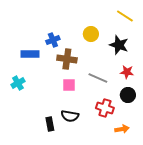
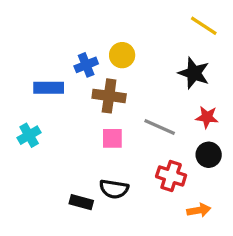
yellow circle: (91, 34) -> (122, 55), moved
black rectangle: (50, 124) -> (81, 202), turned -64

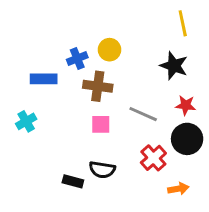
yellow line: (204, 26) -> (183, 23), turned 45
black circle: (209, 155) -> (187, 139), size x1.4
red cross: (171, 176) -> (153, 158), turned 30

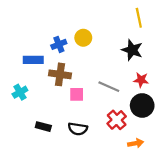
brown cross: (98, 86) -> (60, 74), moved
black rectangle: (73, 181) -> (43, 127), moved

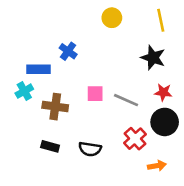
yellow circle: (83, 38) -> (112, 18), moved
blue cross: (59, 44) -> (68, 51), turned -32
brown cross: (60, 74) -> (55, 107), moved
cyan cross: (20, 92) -> (24, 91), moved
pink square: (77, 94) -> (95, 94), moved

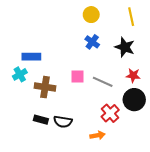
blue cross: (68, 51) -> (92, 42), moved
black semicircle: (90, 149) -> (63, 122), moved
orange arrow: (157, 166) -> (97, 135), moved

